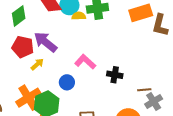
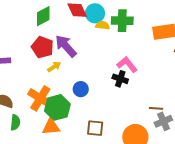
pink L-shape: (85, 62) -> (127, 65), moved
black cross: (115, 75) -> (120, 79), moved
orange cross: (28, 98) -> (40, 98), turned -35

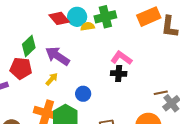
green diamond: (43, 16) -> (29, 46), moved
red pentagon: (42, 47) -> (21, 68), moved

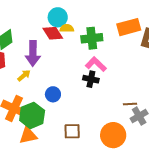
green cross: (105, 17) -> (92, 38), moved
red diamond: (59, 18) -> (53, 33), moved
purple arrow: (57, 56) -> (33, 53), turned -130

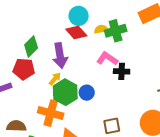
yellow semicircle: (67, 28) -> (101, 29), moved
pink L-shape: (96, 64) -> (107, 59), moved
green hexagon: (32, 115) -> (65, 92), moved

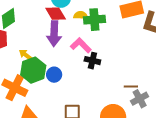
purple arrow: (60, 56) -> (54, 34), moved
yellow arrow: (55, 79) -> (26, 55), turned -104

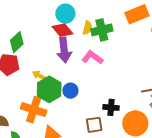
yellow semicircle: (81, 15) -> (87, 28), turned 112
black cross: (92, 61) -> (111, 107), moved

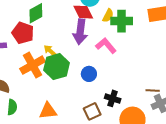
blue circle: (70, 91) -> (89, 74), moved
orange cross: (34, 110) -> (33, 65), moved, turned 30
brown square: (94, 125) -> (92, 111), turned -30

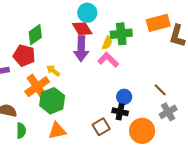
yellow semicircle: (108, 16) -> (107, 43), moved
green hexagon: (57, 67) -> (52, 101), moved
blue circle: (89, 74) -> (124, 97), moved
brown line: (153, 91) -> (160, 90), moved, turned 48

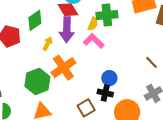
green diamond: (35, 35) -> (35, 20), moved
yellow arrow: (53, 71) -> (48, 44), moved, turned 80
orange cross: (37, 87) -> (63, 68), moved
brown line: (160, 90) -> (152, 62), moved

